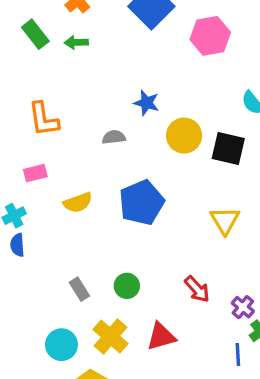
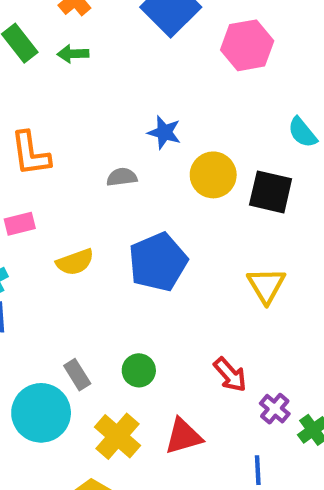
purple cross: (243, 307) -> (275, 409), moved
cyan circle: (61, 345) -> (41, 413), moved, size x1.4
blue line: (238, 354) -> (258, 470), moved

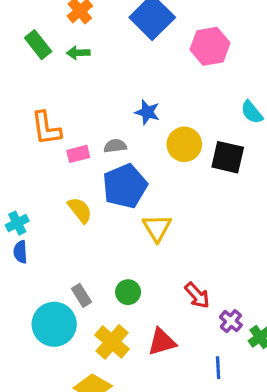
pink rectangle: (20, 224) -> (78, 154), moved
yellow semicircle: (75, 262) -> (80, 210), turned -108
blue pentagon: (158, 262) -> (125, 186), moved
yellow triangle: (266, 285) -> (157, 228), moved

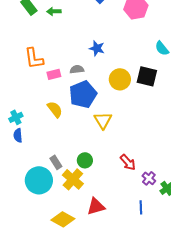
yellow circle: (184, 144) -> (120, 79), moved
yellow cross: (112, 342) -> (73, 179), moved
red triangle: (162, 342) -> (96, 206), moved

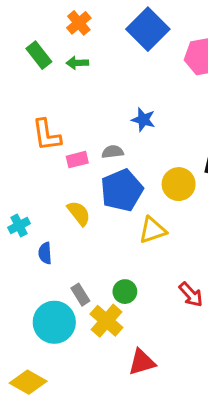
yellow circle: (120, 79) -> (179, 184), moved
yellow triangle: (103, 120) -> (153, 230), turned 42
blue semicircle: (18, 135) -> (45, 253), moved
yellow diamond: (63, 219) -> (28, 382), moved

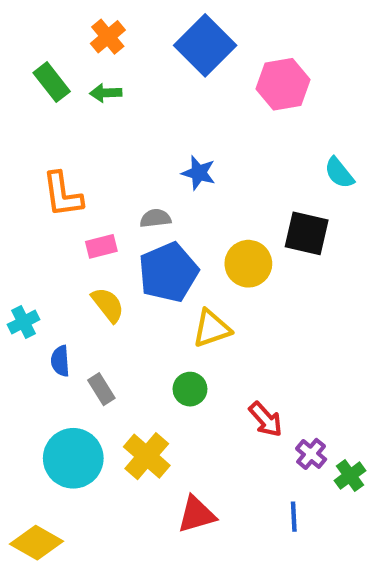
pink rectangle: (77, 160) -> (101, 246), moved
green circle: (125, 292) -> (190, 389), moved
gray rectangle: (80, 295) -> (101, 389), moved

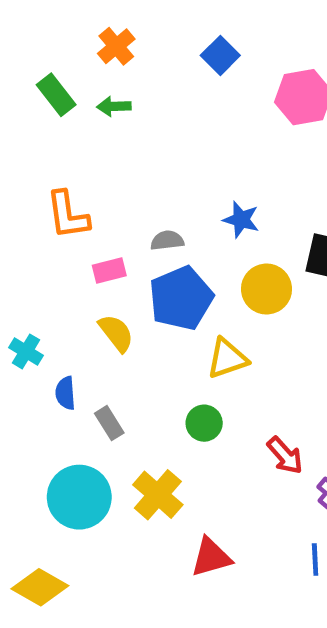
blue square: (205, 45) -> (220, 55), size x0.6
blue star: (199, 173) -> (241, 220), moved
cyan cross: (24, 322) -> (26, 351), turned -32

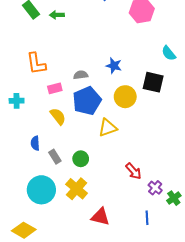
cyan cross: (26, 351) -> (17, 101), moved, turned -32
green circle: (204, 423) -> (81, 159), moved
red triangle: (211, 557) -> (100, 217), turned 30

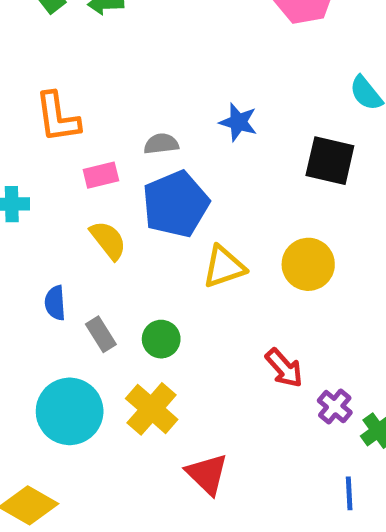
yellow circle: (125, 97) -> (308, 264), moved
red triangle: (100, 217) -> (207, 474), turned 30
blue line: (147, 218) -> (349, 493), moved

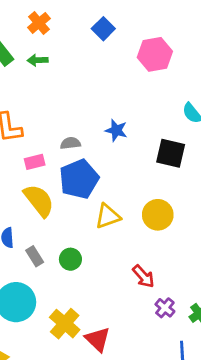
yellow semicircle: (108, 240) -> (39, 200), size x1.4
purple cross: (335, 407) -> (165, 308), moved
yellow cross: (152, 409) -> (65, 324), moved

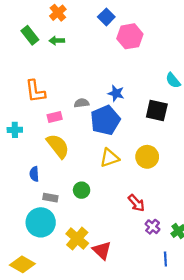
pink hexagon: (155, 54) -> (130, 36), moved
blue pentagon: (79, 179) -> (105, 120), moved
gray rectangle: (35, 256) -> (50, 198), moved, turned -48

